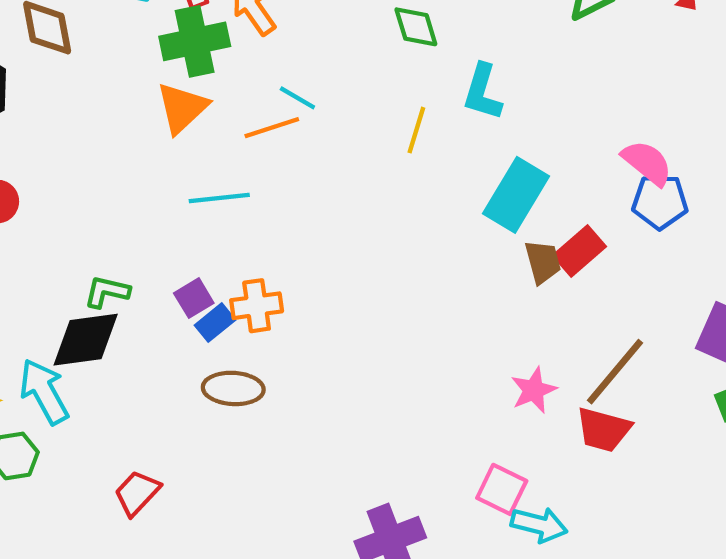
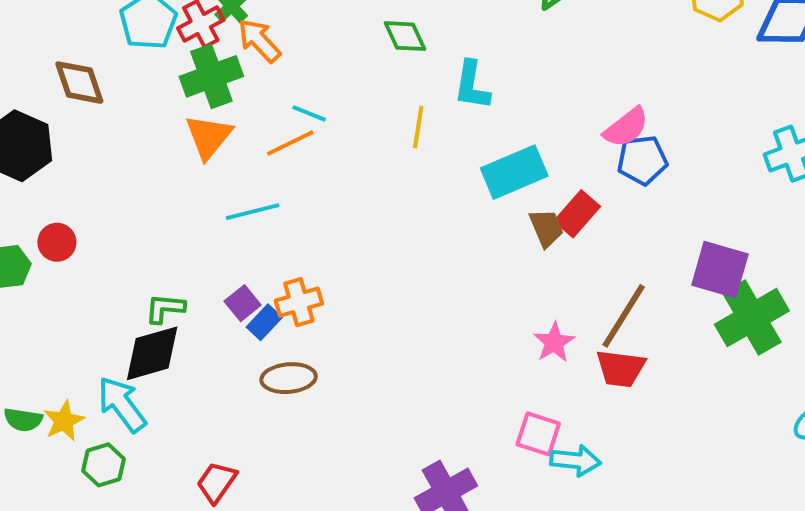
pink semicircle: (647, 163) -> (626, 127), turned 111
cyan rectangle: (516, 195) -> (514, 172), turned 44

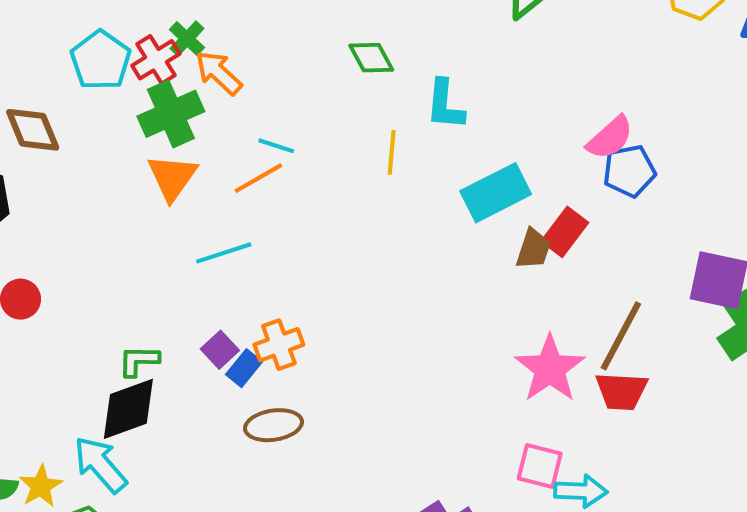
brown trapezoid: (546, 228) -> (533, 249), turned 45
pink star: (554, 342) -> (550, 369), size x1.6

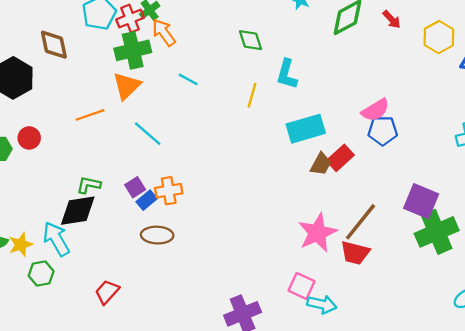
orange line: (258, 178) -> (90, 115), moved
cyan line: (224, 253) -> (148, 134), turned 48

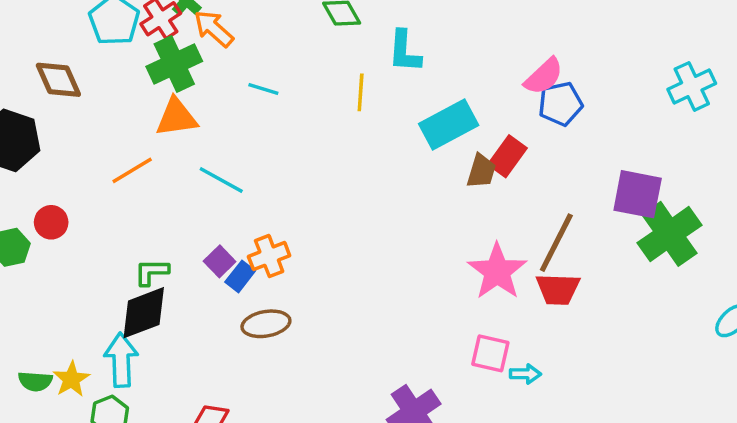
orange triangle: (127, 86) -> (176, 117), turned 48
cyan arrow: (56, 239) -> (121, 360), turned 40
cyan arrow: (322, 304) -> (525, 374), size x0.7

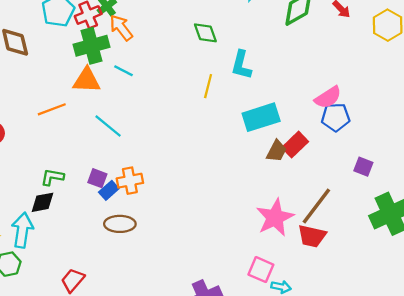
cyan line: (263, 89) -> (123, 71), moved
purple square: (638, 194) -> (363, 167), moved, size x0.6
purple square: (220, 261) -> (97, 178), turned -36
black diamond: (144, 313) -> (43, 202), size x0.7

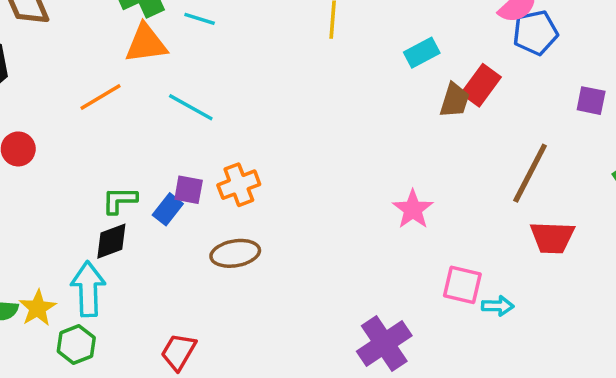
cyan rectangle: (261, 117) -> (422, 53), size x0.6
blue rectangle: (109, 190) -> (168, 209), moved
pink star: (275, 218) -> (413, 209), moved, size x0.7
red trapezoid: (312, 236) -> (552, 237), moved

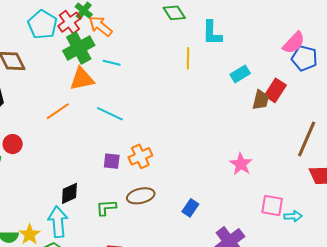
blue pentagon: (535, 33) -> (304, 58), turned 30
green L-shape: (120, 200) -> (106, 208), moved
blue rectangle: (168, 209) -> (190, 208), moved

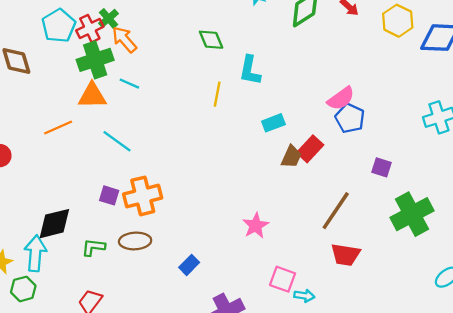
orange cross: (140, 156) -> (143, 196), size x1.4
black diamond: (69, 193) -> (54, 224), size x1.4

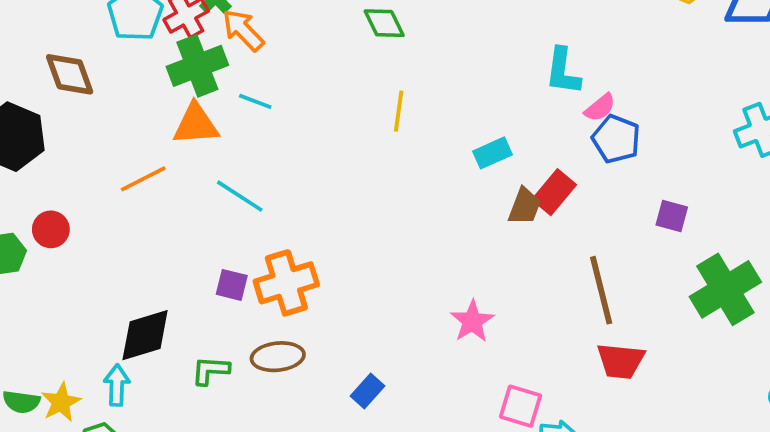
cyan L-shape: (250, 70) -> (563, 71), moved
pink semicircle: (341, 98) -> (600, 108), size x0.7
brown line: (336, 211) -> (601, 290), turned -45
cyan arrow: (35, 253) -> (117, 385), size x0.7

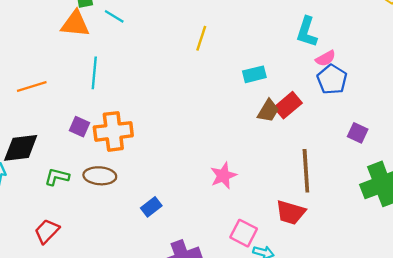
orange line: (143, 179) -> (32, 87), moved
cyan line: (240, 196) -> (94, 73), turned 52
red trapezoid: (621, 361) -> (291, 212), moved

